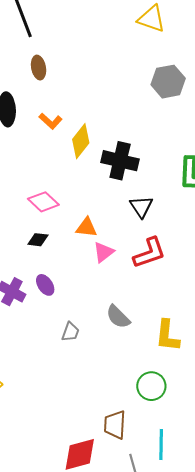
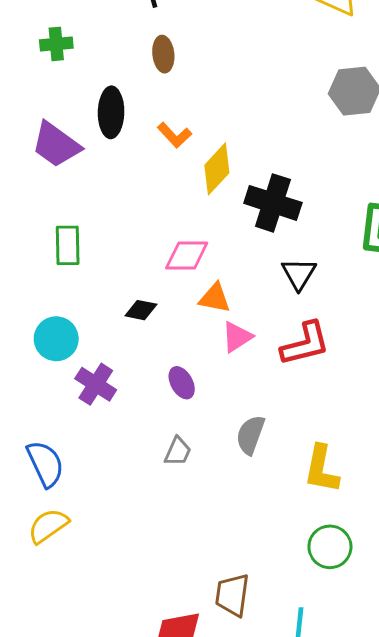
pink diamond: (43, 202) -> (187, 256), moved, turned -48
purple ellipse: (45, 285) -> (182, 383), moved
gray semicircle: (118, 317) -> (250, 435), turned 60
green circle: (151, 386) -> (330, 547), moved

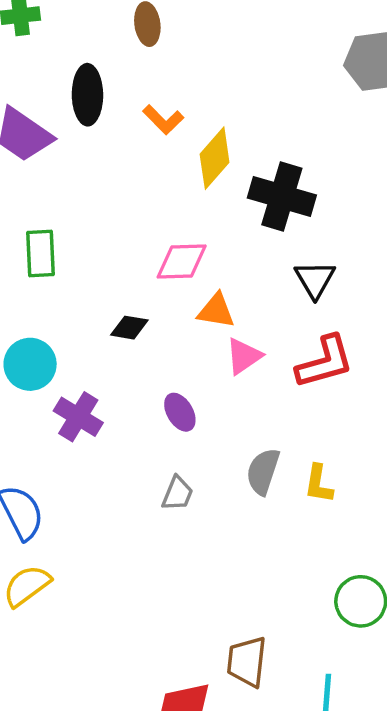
yellow L-shape: (321, 469) -> (319, 484), moved, size x0.7

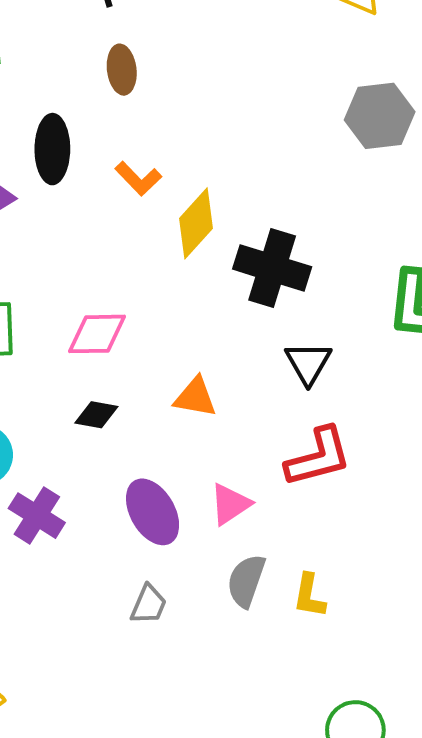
pink diamond: (182, 262) -> (97, 334), moved
pink triangle: (244, 356) -> (230, 504), moved
purple ellipse: (180, 412) -> (153, 512), size x1.5

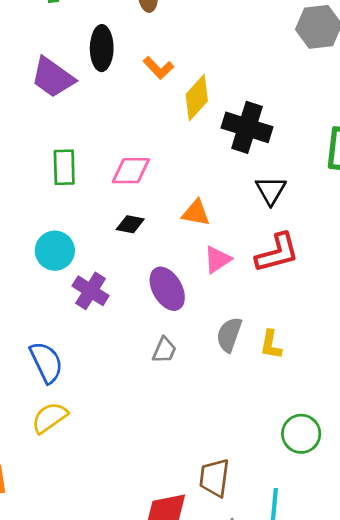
pink triangle: (230, 504) -> (217, 260), moved

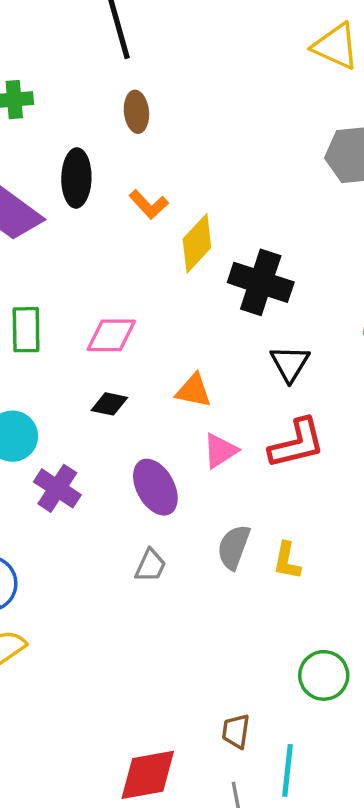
brown trapezoid: (214, 478) -> (236, 731), moved, size x0.7

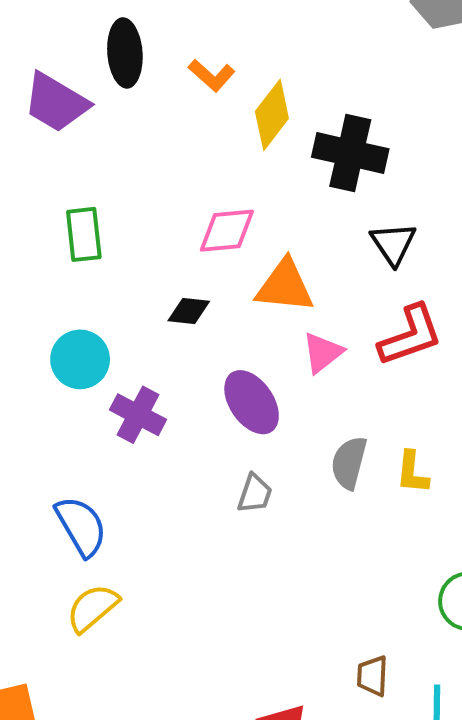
pink diamond: (111, 335) -> (227, 231), moved
orange triangle: (194, 391) -> (285, 286), size x1.4

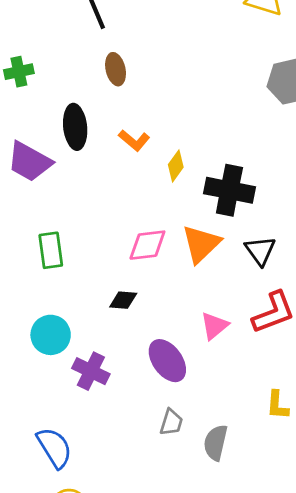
yellow diamond: (272, 115) -> (176, 166), size x0.7
orange triangle: (285, 286) -> (201, 244), moved, turned -48
gray semicircle: (349, 463) -> (216, 443), moved

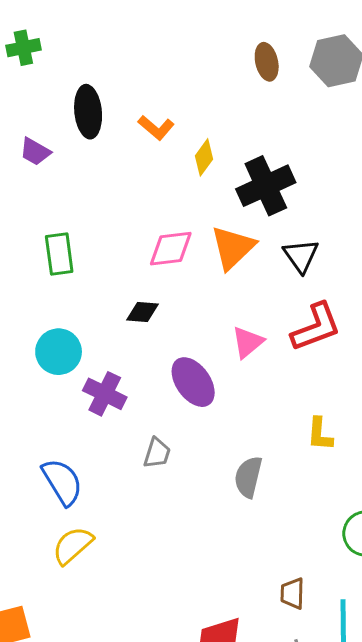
brown ellipse: (116, 69) -> (267, 62), moved
purple trapezoid: (29, 162) -> (35, 152), size x0.6
black cross: (229, 190) -> (266, 186), turned -36
gray trapezoid: (171, 422) -> (157, 453), moved

